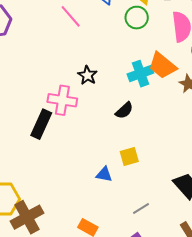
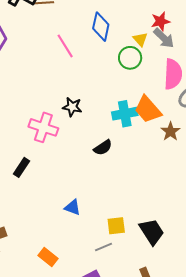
black star: (87, 75) -> (72, 107), turned -30
black rectangle: (41, 124) -> (21, 167), moved, size x0.7
yellow square: (129, 156) -> (116, 226), moved

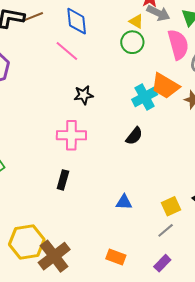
blue diamond: (101, 27) -> (77, 21), moved
black star: (72, 107) -> (84, 95), moved

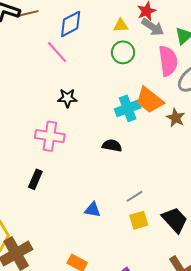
blue diamond: (77, 21) -> (71, 24), turned 60
yellow triangle: (136, 21) -> (121, 25), moved, turned -42
black semicircle: (134, 136) -> (112, 145), turned -126
gray line: (166, 230) -> (134, 196), moved

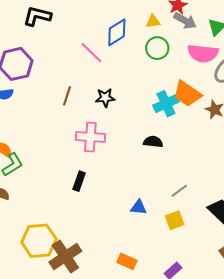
brown line: (29, 13) -> (67, 96), moved, turned -54
blue diamond: (71, 24) -> (117, 32), moved
pink semicircle: (168, 61) -> (203, 53), turned 108
yellow square: (139, 220) -> (175, 220), moved

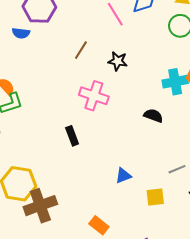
black rectangle: (79, 181) -> (72, 136), turned -54
gray line: (179, 191) -> (177, 169), moved
blue triangle: (139, 207) -> (123, 176), turned -42

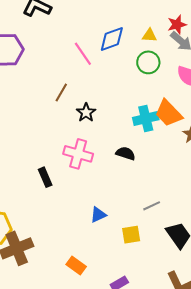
brown line: (81, 50) -> (61, 92), moved
black star: (118, 61) -> (86, 113), moved, turned 30
pink cross: (94, 96) -> (78, 154), moved

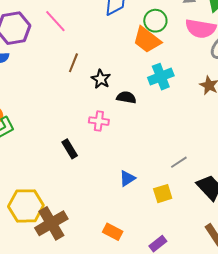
pink line: (83, 54) -> (55, 21), moved
orange trapezoid: (169, 113) -> (147, 40), moved
black semicircle: (126, 153) -> (126, 97), moved
pink cross: (78, 154) -> (99, 121), size x0.7

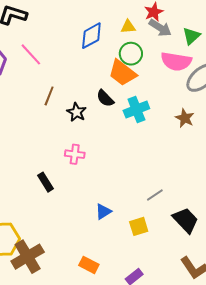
black semicircle: (126, 97) -> (105, 98), moved, turned -144

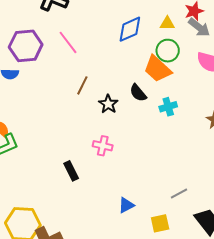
cyan cross: (136, 109) -> (168, 107), size x0.7

